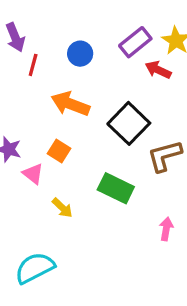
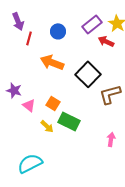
orange square: (59, 151) -> (53, 103), moved
green rectangle: (116, 188) -> (69, 121), moved

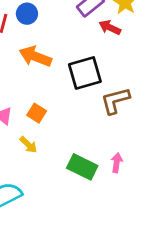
blue circle: (58, 31) -> (27, 14), moved
black square: (88, 74) -> (85, 73), turned 30
green rectangle: (69, 121) -> (82, 167), moved

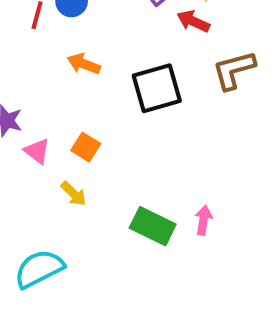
orange arrow: (35, 56) -> (84, 64), size x0.7
brown L-shape: (115, 101) -> (234, 70), moved

